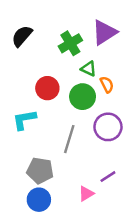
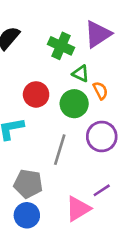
green cross: (70, 43) -> (61, 46), turned -35
pink triangle: (86, 194) -> (78, 209), size x1.5

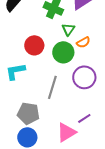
green triangle: (81, 73) -> (68, 29), turned 40
orange semicircle: (100, 91) -> (83, 42), turned 88

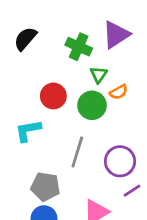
purple circle: (84, 77) -> (120, 161), moved
purple line: (84, 118) -> (132, 191), moved

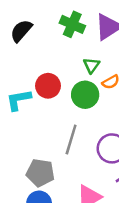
green cross: (79, 47) -> (72, 24), moved
cyan L-shape: (28, 131) -> (19, 100), moved

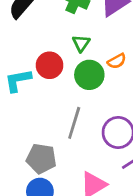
green triangle: (91, 65) -> (81, 43), moved

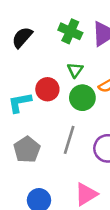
gray pentagon: (41, 159) -> (27, 150), moved, turned 30

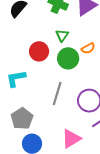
cyan L-shape: (20, 103) -> (16, 78), moved
gray pentagon: (27, 150) -> (22, 119), moved

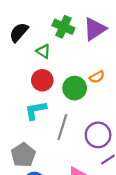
green triangle: (62, 35) -> (43, 51), moved, turned -32
cyan L-shape: (16, 78) -> (36, 110), moved

